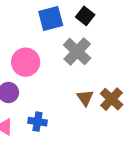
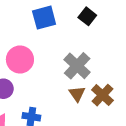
black square: (85, 16) -> (87, 16), moved
gray cross: (77, 52) -> (77, 66), moved

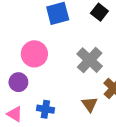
brown triangle: (77, 94) -> (90, 104), moved

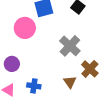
pink circle: (34, 54) -> (25, 28), moved

